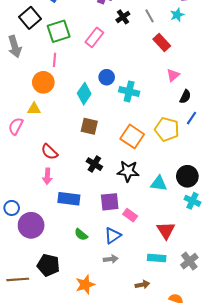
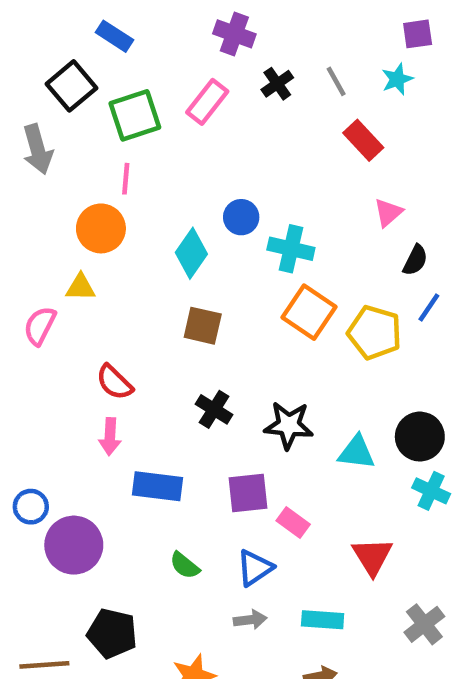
pink rectangle: (94, 37) -> (207, 102), moved
orange square: (132, 136) -> (309, 312), moved
cyan rectangle: (157, 258) -> (323, 620), moved

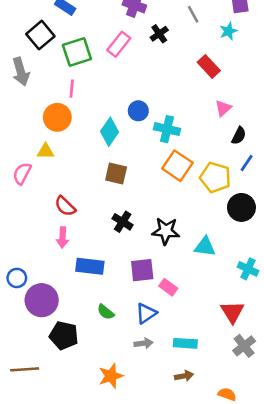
gray line: (336, 81) -> (193, 14), moved
black circle: (420, 437) -> (241, 207), moved
red triangle: (372, 556) -> (232, 312), moved
black pentagon: (112, 633) -> (64, 335), moved

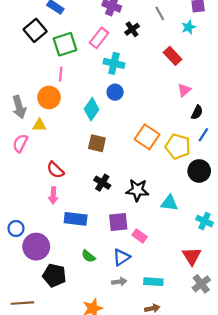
gray arrow: (21, 72) -> (19, 107), moved
cyan cross: (167, 129) -> (114, 63), moved

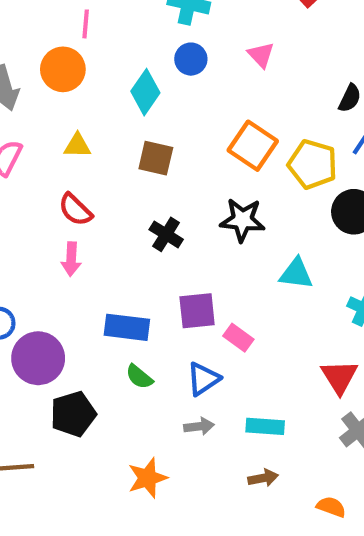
pink triangle: (184, 90) -> (261, 55), moved, turned -32
yellow triangle: (39, 125) -> (77, 146), moved
black star: (137, 190) -> (242, 220), moved
blue rectangle: (76, 219) -> (127, 327), moved
black pentagon: (54, 275) -> (73, 414), turned -30

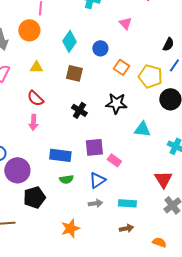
blue circle: (191, 59) -> (100, 48), moved
orange square: (253, 146) -> (121, 67), size x0.7
green semicircle: (139, 377) -> (66, 179), turned -48

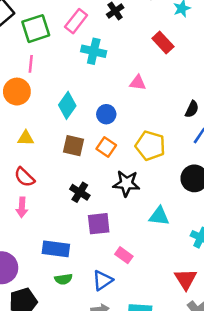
pink triangle: (125, 23) -> (138, 83), turned -40
orange square: (121, 67) -> (106, 147), moved
yellow pentagon: (150, 76) -> (150, 146), moved
purple square: (94, 147) -> (99, 224), moved

